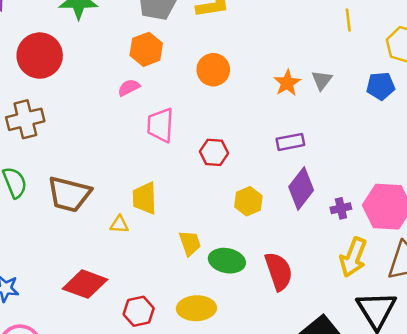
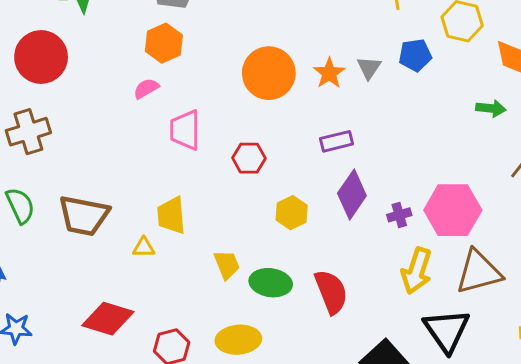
orange circle: (213, 70) -> (269, 73), moved, size x1.4
blue pentagon: (381, 86) -> (415, 55), moved

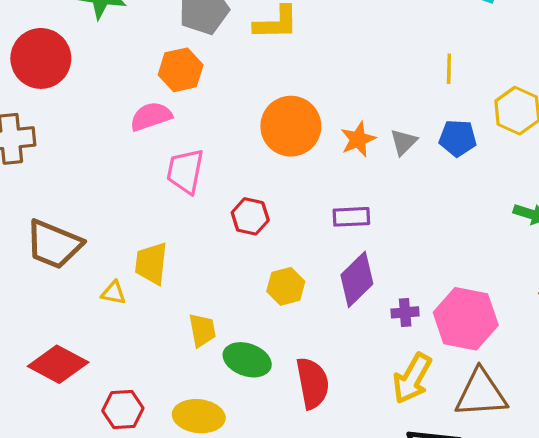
pink semicircle: (146, 88) -> (151, 116), size x1.4

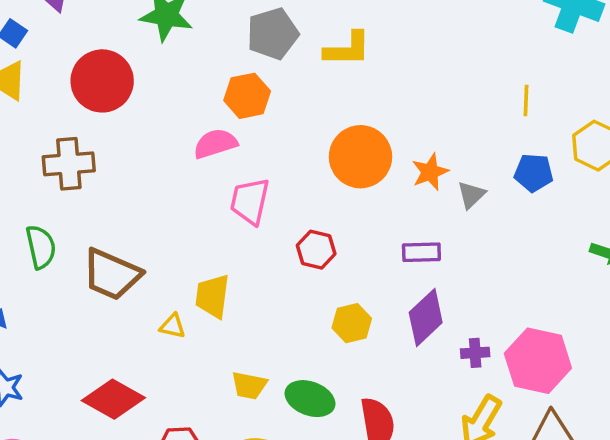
gray triangle: (404, 142) -> (471, 195), moved
yellow trapezoid: (202, 330) -> (249, 385), moved, turned 111

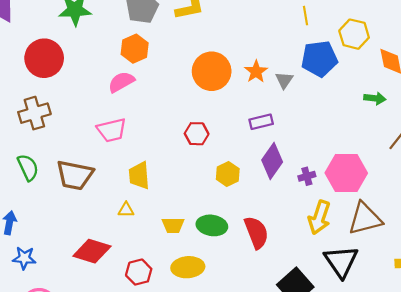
blue pentagon: (534, 173) -> (319, 59), size x1.5
pink trapezoid: (250, 201) -> (112, 130), moved, turned -104
yellow triangle: (173, 326) -> (126, 210), moved

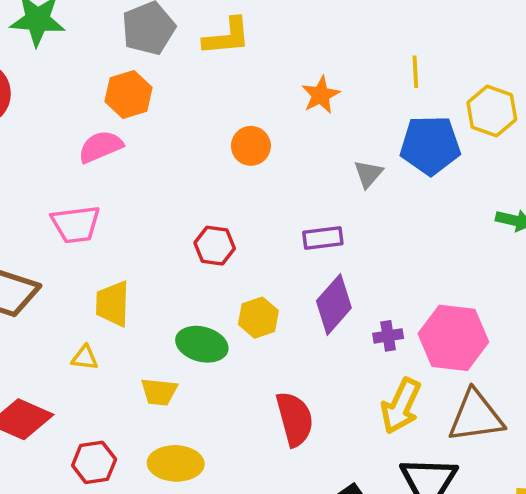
orange circle: (212, 71) -> (251, 146), size x0.6
orange star: (256, 72) -> (321, 95), moved
green ellipse: (212, 225) -> (202, 344), moved

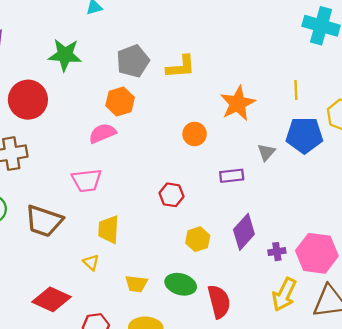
orange star: (321, 95) -> (238, 103), size x1.5
purple rectangle: (323, 238) -> (232, 176), moved
green ellipse: (202, 344) -> (181, 284), moved
yellow triangle: (85, 358) -> (91, 262), turned 35

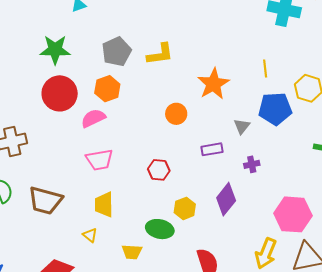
red circle: (28, 100) -> (60, 93), moved
pink trapezoid: (87, 180) -> (99, 160), moved
purple cross: (277, 252) -> (252, 164), moved
green ellipse: (181, 284) -> (160, 229), moved

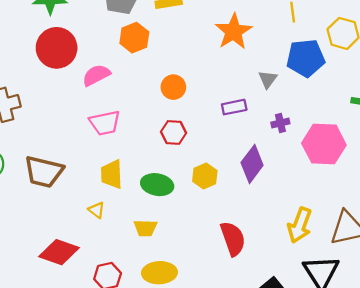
orange hexagon: (107, 89) -> (134, 38), moved
orange circle: (176, 114) -> (173, 87), moved
pink hexagon: (293, 214) -> (324, 144), moved
green ellipse: (160, 229) -> (157, 185), moved

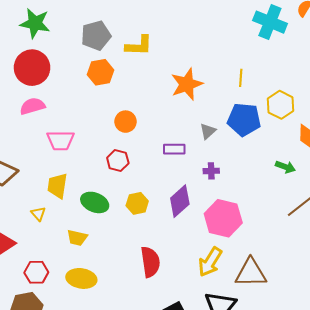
pink semicircle: (96, 75) -> (32, 106), moved
pink hexagon: (324, 144) -> (223, 218), moved

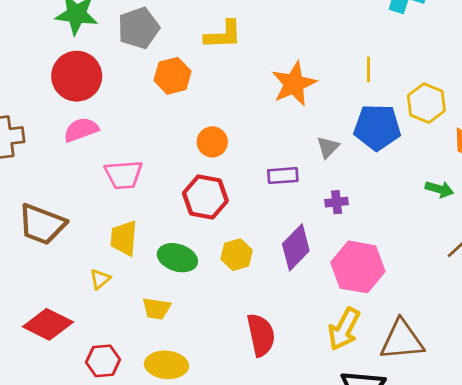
gray pentagon: (96, 36) -> (139, 28), moved
red hexagon: (118, 160) -> (205, 197), size x1.4
yellow triangle: (38, 214) -> (100, 279), turned 35

